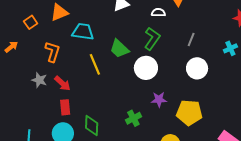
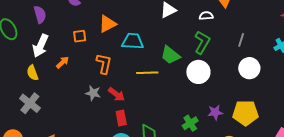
orange square: (31, 22) -> (80, 36), turned 32
yellow line: (95, 64) -> (147, 73), turned -65
purple star: (159, 100) -> (215, 112), moved

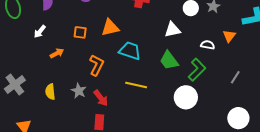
white arrow: (40, 46) -> (40, 32), size x0.6
green trapezoid: (170, 55) -> (169, 60), moved
white circle: (249, 68) -> (238, 118), moved
yellow semicircle: (32, 73) -> (50, 92), moved

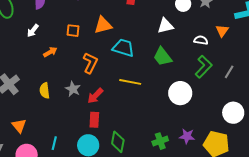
green L-shape: (197, 70) -> (204, 67), moved
red arrow: (101, 98) -> (95, 96), turned 84

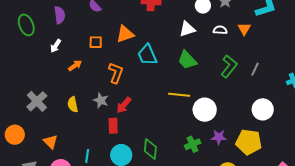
white semicircle: (201, 40) -> (220, 30), moved
cyan trapezoid: (123, 48) -> (147, 55), turned -125
yellow line: (130, 82) -> (179, 95), moved
white circle: (180, 93) -> (205, 110), moved
red rectangle: (94, 120) -> (113, 126), moved

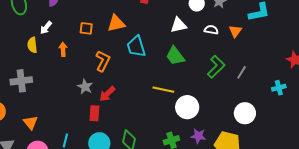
orange arrow: (75, 66) -> (63, 49), turned -64
gray cross: (37, 101) -> (21, 81), turned 30
yellow semicircle: (73, 104) -> (32, 45), moved

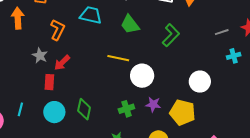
cyan trapezoid: (136, 46) -> (91, 15), turned 120
orange arrow: (63, 49) -> (18, 18), size x1.5
gray line: (242, 72) -> (222, 32), moved, turned 40

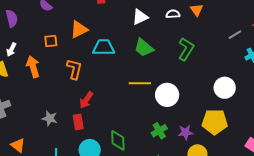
gray star: (40, 56) -> (50, 118), moved
purple star: (153, 104) -> (185, 132), moved

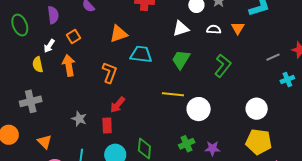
orange square: (51, 41) -> (74, 37), moved, turned -32
green trapezoid: (144, 48) -> (181, 60), turned 75
yellow pentagon: (215, 122) -> (259, 142), moved

